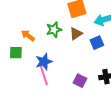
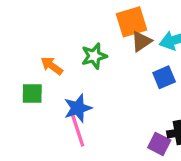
brown triangle: (76, 34) -> (141, 41), moved
purple square: (80, 81) -> (159, 144), moved

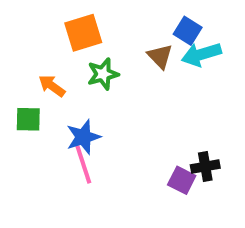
orange square: (132, 22) -> (83, 33), moved
brown triangle: (141, 41) -> (160, 56), turned -40
blue square: (164, 77) -> (188, 31), moved, turned -35

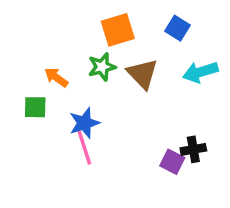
orange square: (83, 33) -> (118, 30), moved
cyan arrow: (201, 54) -> (200, 72), moved
brown triangle: (160, 56) -> (142, 74), moved, size x1.4

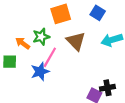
green star: (102, 67) -> (41, 37), moved
pink line: (84, 148) -> (50, 57), moved, turned 48

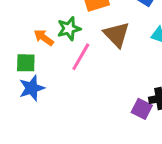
blue star: (40, 71) -> (32, 88), moved

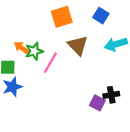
green star: (69, 29) -> (34, 51), moved

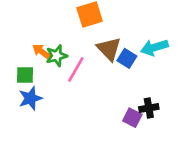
blue square: (101, 16) -> (127, 58), moved

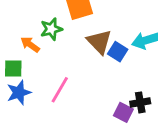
green star: (57, 56) -> (51, 29), moved
pink line: (76, 69) -> (60, 90), moved

